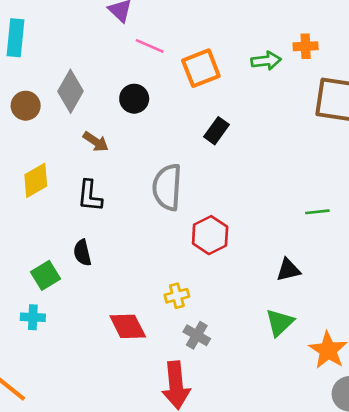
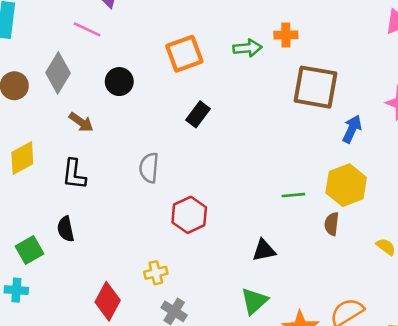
pink line: (150, 46) -> (87, 29), moved
gray semicircle: (167, 187) -> (149, 168), size x0.7
red diamond: (128, 326) -> (108, 301), turned 54

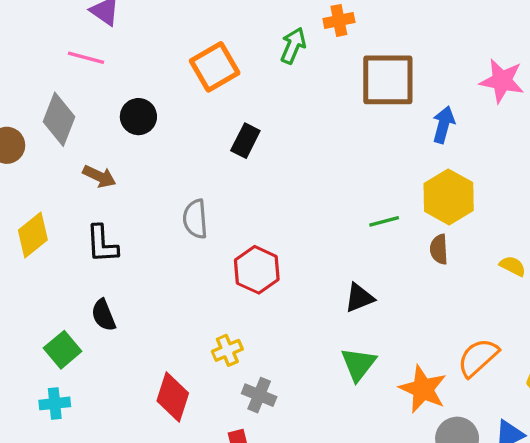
green arrow: (247, 48) -> (293, 46), turned -52

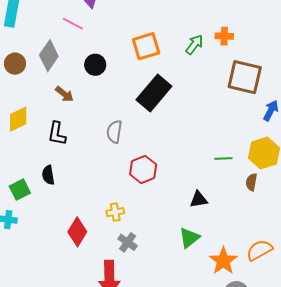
black rectangle: (245, 141) -> (154, 93), size x1.8

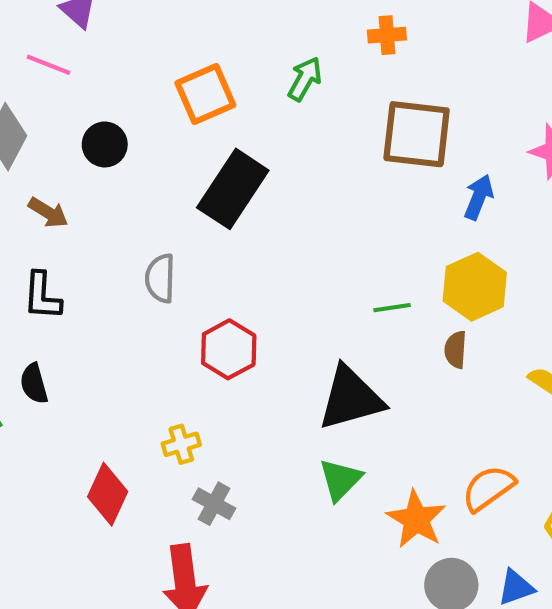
orange cross: (224, 36) -> (387, 35), moved
black triangle: (199, 199) -> (351, 398), size x1.8

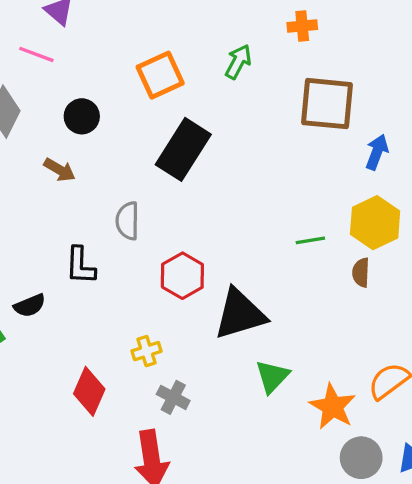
brown arrow: (48, 213) -> (60, 170), moved
black L-shape: (42, 296) -> (80, 266), moved
black semicircle: (34, 384) -> (30, 306), turned -96
black triangle: (351, 398) -> (240, 314), moved

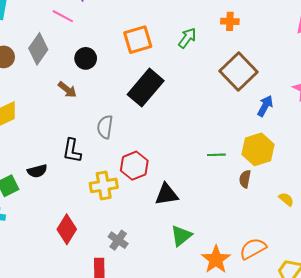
brown square: (327, 104) -> (239, 72), turned 33
black triangle: (240, 314) -> (167, 194), size x0.7
yellow cross: (147, 351) -> (104, 185), moved, size x1.5

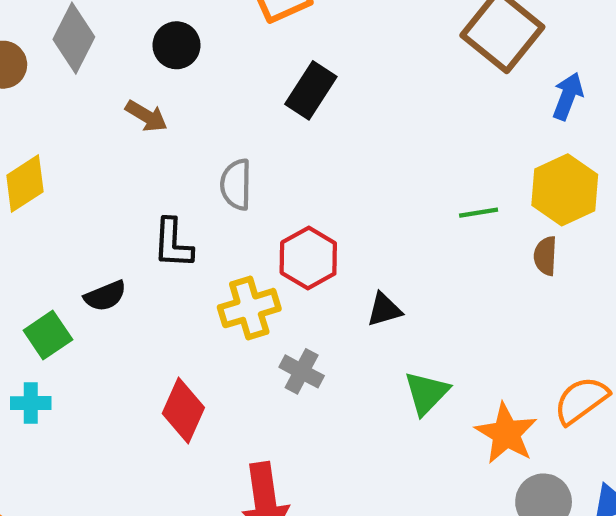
black rectangle: (146, 88) -> (311, 90), size x0.7
black triangle: (167, 194) -> (384, 310), size x0.7
gray cross: (118, 240) -> (302, 371), moved

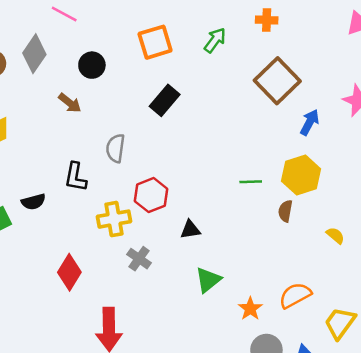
orange star: (506, 434) -> (250, 309), size x0.7

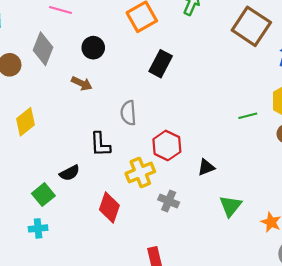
red diamond: (69, 272) -> (109, 208), moved

